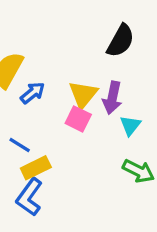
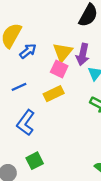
blue line: (20, 145) -> (19, 87), turned -56
yellow rectangle: (36, 168) -> (54, 94), moved

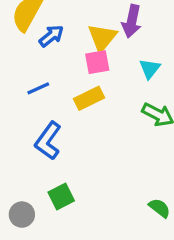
purple arrow: (83, 54) -> (132, 21), moved
pink square: (59, 69) -> (97, 62), turned -36

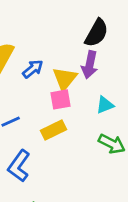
blue arrow: (51, 36) -> (33, 69), moved
cyan triangle: (150, 69) -> (105, 105), turned 30

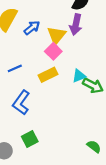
pink square: (60, 99) -> (53, 51), turned -35
cyan triangle: (105, 105) -> (79, 76), moved

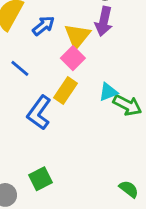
blue line: (15, 68) -> (20, 68), moved, turned 64
yellow rectangle: (48, 75) -> (66, 90), turned -30
blue L-shape: (21, 103) -> (39, 113), moved

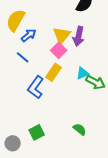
purple arrow: (104, 21) -> (79, 36), moved
blue arrow: (43, 26) -> (29, 35), moved
green semicircle: (129, 189) -> (80, 129), moved

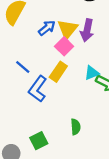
blue arrow: (29, 35) -> (47, 28), moved
blue line: (23, 57) -> (23, 67), moved
green semicircle: (80, 129) -> (76, 127), moved, turned 48

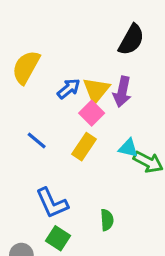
cyan triangle: (92, 73) -> (128, 148), turned 35
blue L-shape: (38, 89) -> (52, 203), moved, turned -60
green square: (39, 141) -> (58, 238), turned -30

